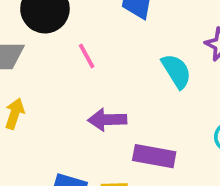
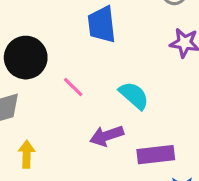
cyan semicircle: (176, 71) -> (134, 95), moved

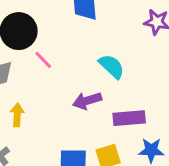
pink line: (73, 87) -> (43, 60), moved

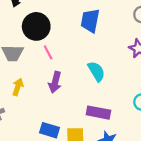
purple arrow: (87, 101) -> (55, 82), moved, turned -75

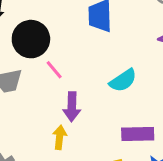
cyan semicircle: (96, 71) -> (123, 80), turned 100
yellow arrow: (18, 87) -> (60, 137), moved

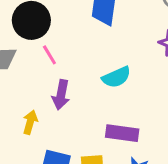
yellow arrow: (60, 137) -> (30, 122), moved

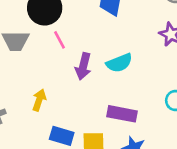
purple arrow: (61, 95) -> (83, 66), moved

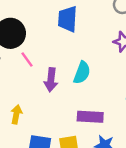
cyan semicircle: (119, 63) -> (82, 73), turned -40

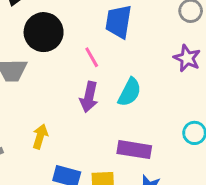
pink line: (27, 60) -> (92, 57), moved

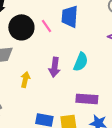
pink line: (92, 57) -> (46, 26), moved
yellow arrow: (40, 136) -> (25, 80), moved

